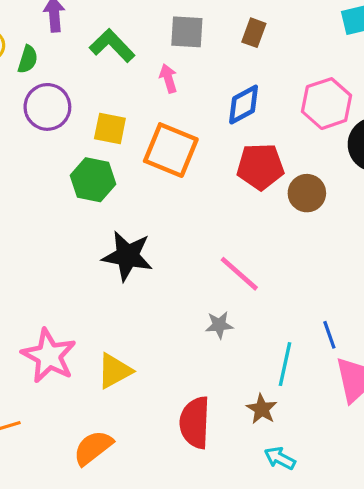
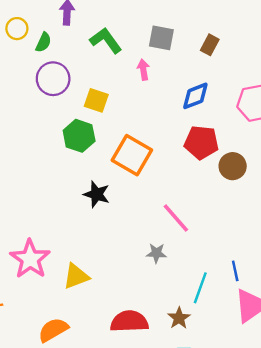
orange square: (171, 150) -> (132, 155), moved
black star: (127, 256) -> (97, 194), size x0.7
red semicircle: (195, 423) -> (129, 321), turned 78

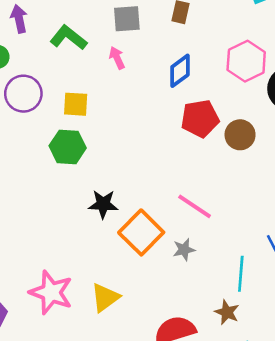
orange square: (132, 155) -> (141, 232), moved, turned 30

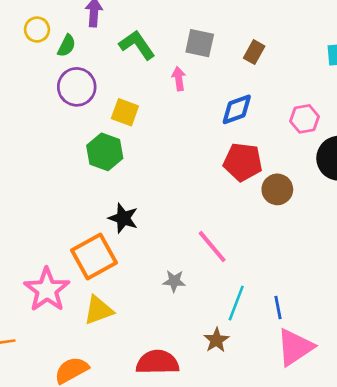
pink hexagon: (246, 61) -> (304, 119), size x0.7
orange square: (141, 232) -> (94, 257), moved
gray star: (184, 250) -> (174, 281), moved
cyan line: (241, 274) -> (236, 303), moved
brown star: (227, 312) -> (216, 340), moved

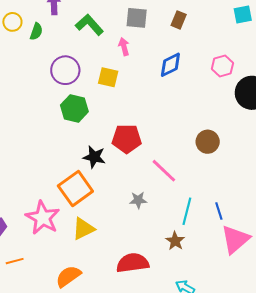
purple circle: (77, 87) -> (65, 70), moved
yellow square: (125, 112) -> (108, 77), moved
red pentagon: (243, 162) -> (127, 139), moved
brown circle: (277, 189) -> (208, 142), moved

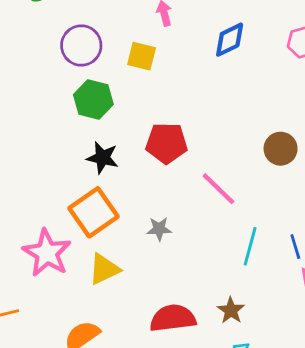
black star: (94, 157) -> (103, 158), moved
gray star: (138, 200) -> (159, 229), moved
brown star: (175, 241) -> (231, 310), moved

